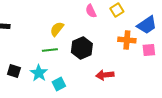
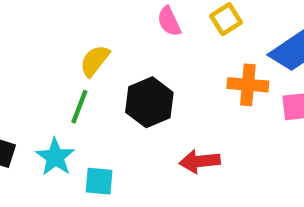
green line: (50, 50) -> (79, 107), turned -63
cyan square: (59, 84) -> (99, 181), turned 32

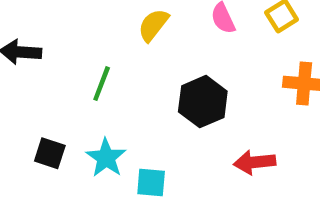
yellow semicircle: (95, 61) -> (153, 25), moved
green line: (79, 107) -> (102, 84), moved

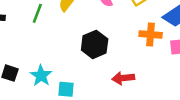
green line: (102, 84) -> (37, 13), moved

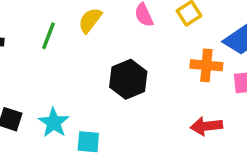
red arrow: (123, 78) -> (206, 126), moved

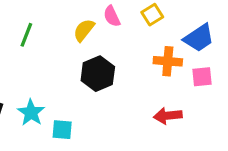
yellow semicircle: (90, 20) -> (84, 30), moved

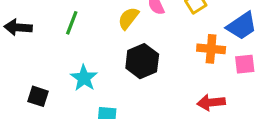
cyan star: (31, 113) -> (84, 78), moved

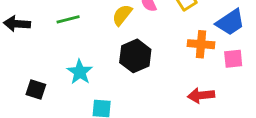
green line: (72, 23) -> (68, 19), turned 55

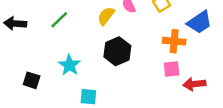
green line: (68, 19) -> (59, 20), turned -30
pink square: (233, 59) -> (172, 69), moved
red arrow: (201, 95) -> (194, 84), moved

